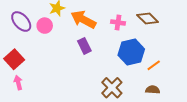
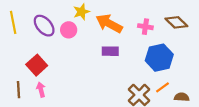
purple rectangle: (84, 46) -> (110, 51), turned -63
orange line: (154, 65) -> (162, 87), moved

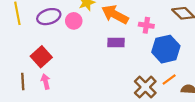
purple ellipse: (44, 26) -> (49, 17), turned -65
pink cross: (145, 27) -> (146, 25), moved

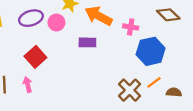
purple rectangle: (116, 43) -> (87, 42), moved
red square: (41, 57) -> (35, 57), moved

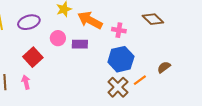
pink circle: (56, 23) -> (58, 38), moved
blue hexagon: (151, 51) -> (121, 59), moved
brown semicircle: (174, 92) -> (164, 67), moved, turned -40

